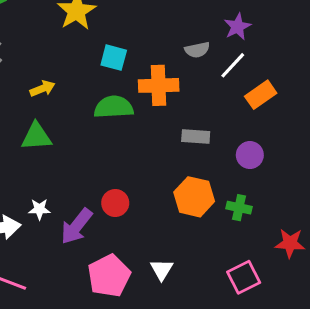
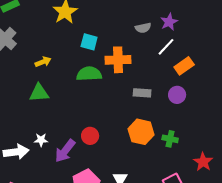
gray semicircle: (197, 50) -> (143, 28), moved
purple circle: (250, 155) -> (177, 95), moved
red star: (290, 243) -> (203, 162), turned 30

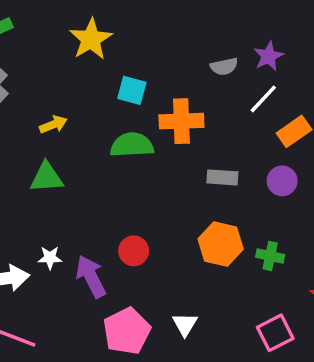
purple arrow: (65, 151) -> (91, 276), turned 115

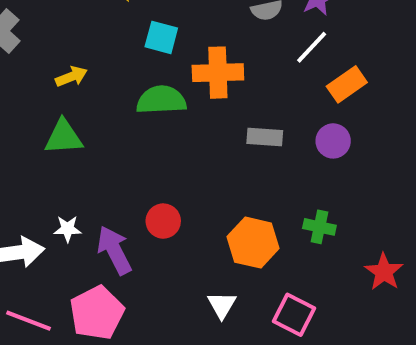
orange hexagon: (221, 244) -> (253, 243), moved
pink pentagon: (127, 331) -> (97, 313), moved
pink square: (275, 333) -> (294, 315), moved, turned -36

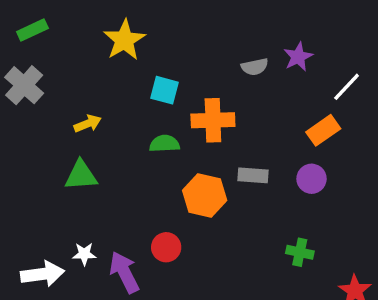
white line: (312, 47) -> (347, 87), moved
green semicircle: (161, 100) -> (164, 144), size x0.7
orange hexagon: (253, 243) -> (205, 195), moved

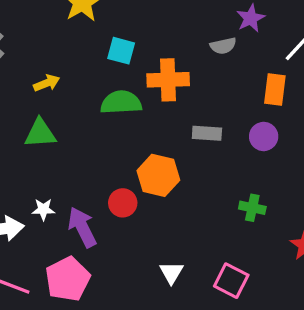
gray semicircle: (255, 67) -> (223, 46), moved
orange rectangle: (323, 130) -> (275, 90), turned -48
green semicircle: (164, 144) -> (121, 102), size x1.4
orange hexagon: (205, 195) -> (158, 175), moved

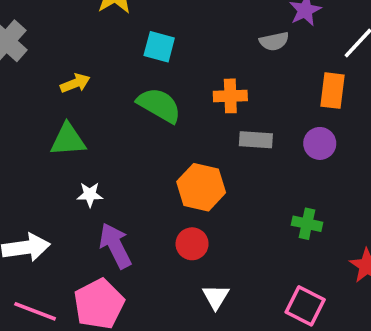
orange cross: (168, 80) -> (230, 96), moved, size x0.7
green semicircle: (121, 102) -> (159, 105), turned 33
red circle: (123, 203) -> (192, 244), moved
white star: (43, 209) -> (90, 195), moved
pink square: (231, 281) -> (305, 306), moved

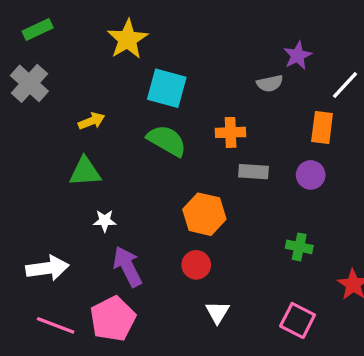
cyan square: (159, 47) -> (167, 88), size x1.4

